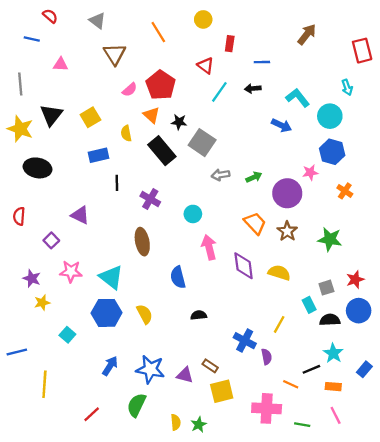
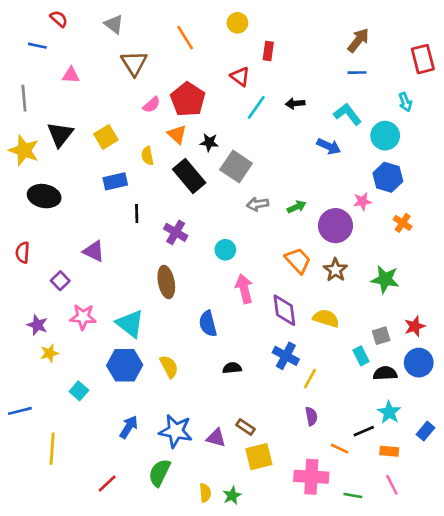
blue line: (262, 62) -> (357, 73), moved
yellow line: (279, 324) -> (310, 379), moved
blue cross: (245, 341) -> (286, 356), moved

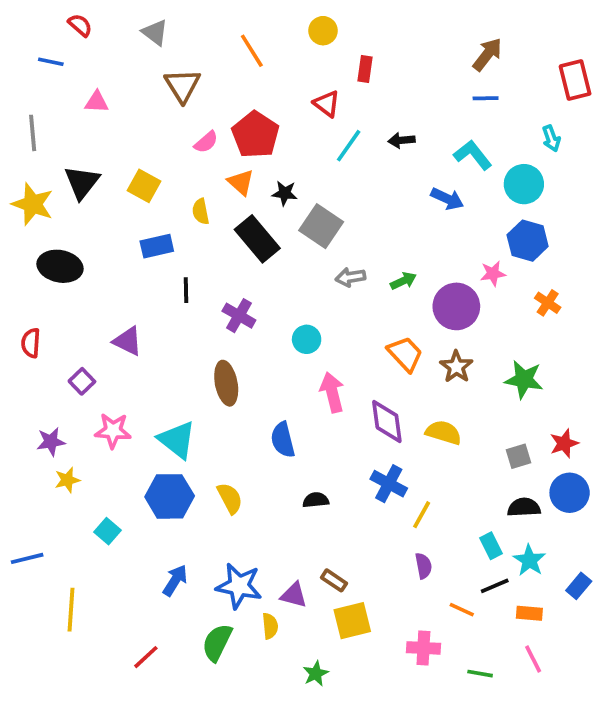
yellow square: (106, 137) -> (144, 186), turned -30
purple star: (37, 325) -> (51, 442), turned -30
cyan rectangle: (361, 356) -> (491, 546), moved
pink cross: (311, 477) -> (423, 648), size x0.7
yellow semicircle: (205, 493) -> (270, 626), moved

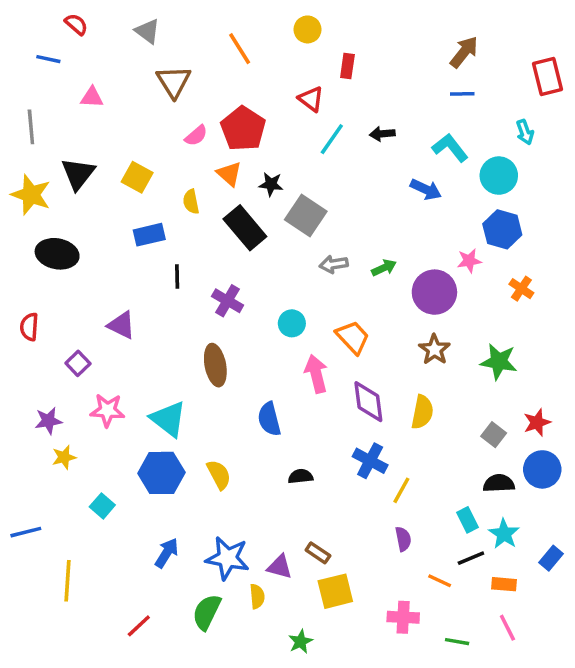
orange trapezoid: (405, 354) -> (353, 337), moved
yellow semicircle: (444, 432) -> (422, 412), turned 84
gray square: (518, 456) -> (494, 435), turned -35

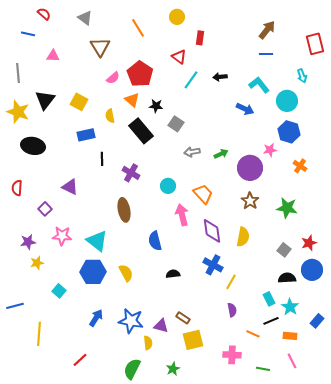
gray square: (306, 216) -> (176, 124), size x0.7
green semicircle: (207, 612) -> (132, 369), moved

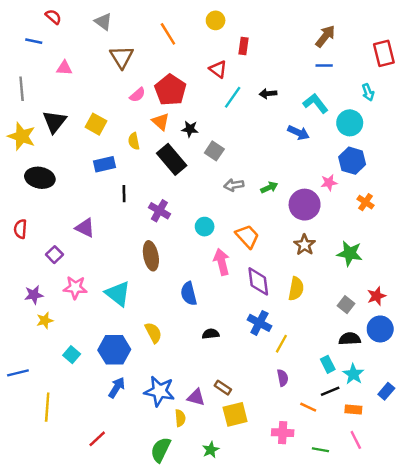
blue hexagon: (93, 272) -> (114, 350), moved

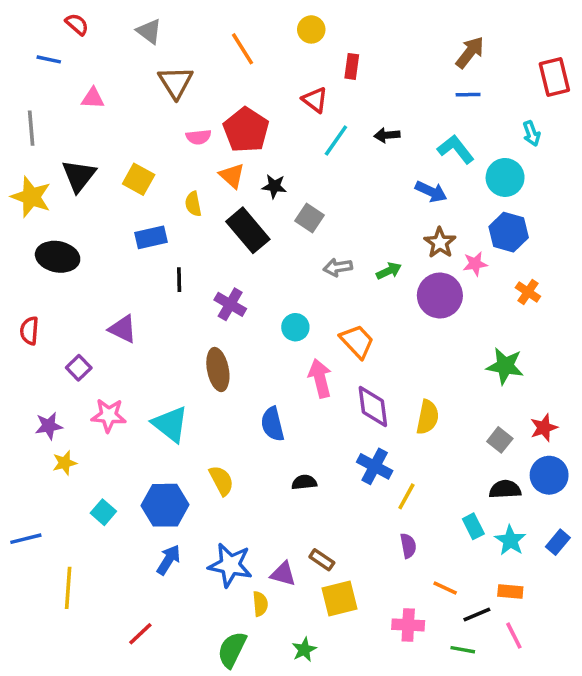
pink semicircle: (137, 95) -> (199, 137), turned 35
brown star: (305, 245) -> (440, 243), moved
black line: (330, 391) -> (477, 614), moved
blue rectangle: (386, 391) -> (558, 542), moved

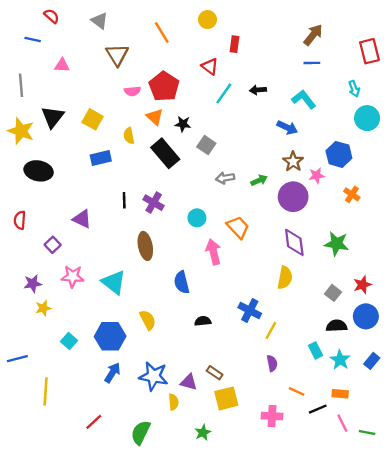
cyan circle: (505, 177) -> (367, 118), moved
black line: (179, 280) -> (124, 200), moved
purple diamond: (373, 406) -> (294, 242), moved
green semicircle: (232, 650) -> (141, 433), moved
green line: (463, 650) -> (367, 433), moved

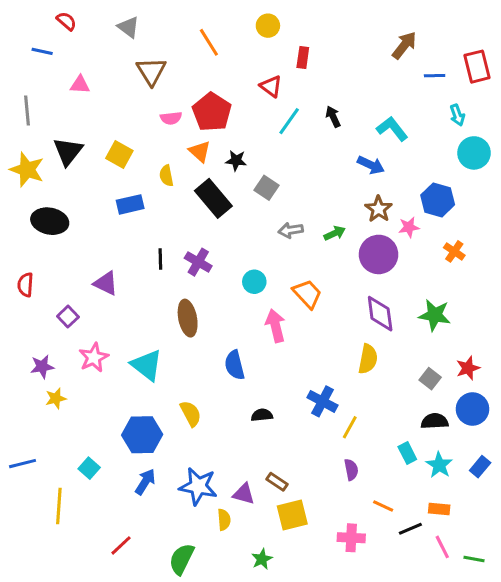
blue line: (312, 63) -> (435, 76), moved
black arrow: (258, 90) -> (333, 117), turned 70
pink star: (73, 276) -> (94, 357), turned -30
cyan square: (69, 341) -> (89, 468), moved

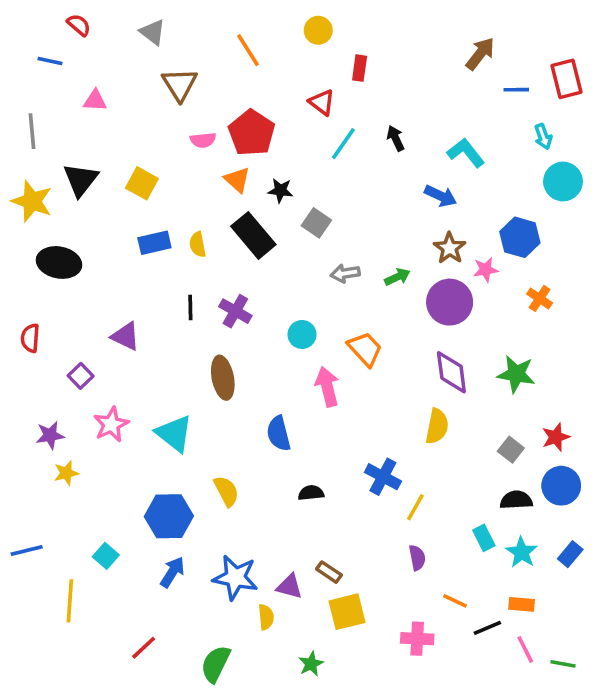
yellow semicircle: (166, 176) -> (198, 244), moved

